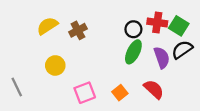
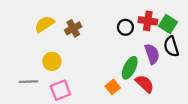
black semicircle: (182, 50) -> (171, 46), turned -72
green ellipse: (133, 52) -> (130, 68), moved
gray line: (17, 87) -> (28, 82), moved, turned -66
pink square: (85, 93) -> (60, 90), moved

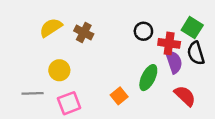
red cross: (148, 21) -> (169, 43), moved
brown cross: (73, 28) -> (84, 32), turned -35
red semicircle: (145, 84) -> (185, 96), moved
orange square: (113, 87) -> (119, 96), moved

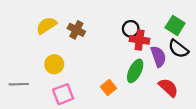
red cross: (169, 43) -> (140, 40), moved
black semicircle: (196, 53) -> (178, 49), turned -35
gray line: (33, 93) -> (19, 84), moved

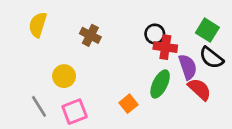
yellow semicircle: (46, 25) -> (38, 25), moved, turned -40
gray line: (19, 84) -> (39, 106), moved, turned 60
red semicircle: (168, 88) -> (200, 89), moved

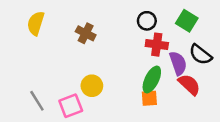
green square: (207, 30) -> (187, 21), moved
black circle: (155, 34) -> (147, 21), moved
yellow circle: (64, 76) -> (92, 86), moved
orange square: (128, 104) -> (149, 98), moved, turned 35

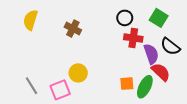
green ellipse: (152, 79) -> (145, 87), moved

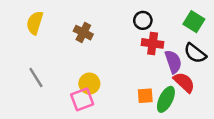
green square: (159, 18) -> (194, 22), moved
gray line: (32, 86) -> (36, 77), moved
pink square: (60, 90) -> (82, 99), moved

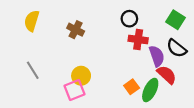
orange square: (145, 96) -> (132, 87), turned -32

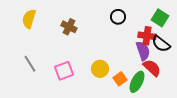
red cross: (138, 40) -> (147, 36), moved
yellow circle: (81, 76) -> (100, 69), moved
pink square: (74, 90) -> (64, 71), moved

